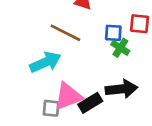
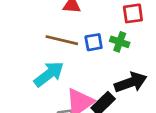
blue square: (113, 33) -> (94, 42), moved

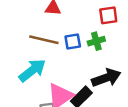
green cross: (120, 42) -> (96, 41), turned -35

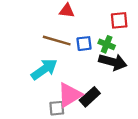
green cross: (96, 41) -> (107, 44), turned 35
black arrow: (106, 78) -> (113, 62), moved, turned 32

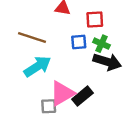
red square: (119, 20) -> (95, 19), moved
brown line: (57, 41) -> (32, 37), moved

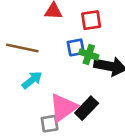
green cross: (102, 44) -> (89, 55), moved
cyan arrow: (37, 66) -> (32, 80), size x0.7

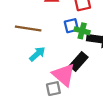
pink triangle: (63, 107) -> (64, 75), turned -40
black rectangle: (87, 108) -> (79, 62), moved

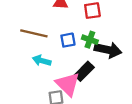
blue square: (71, 26) -> (68, 40), moved
cyan arrow: (37, 54) -> (42, 61), turned -126

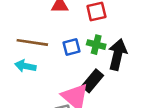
black arrow: (108, 50) -> (118, 55), turned -84
cyan arrow: (42, 61) -> (25, 66), moved

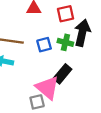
black arrow: (118, 55) -> (82, 33), moved

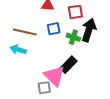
blue square: (44, 45) -> (54, 29), moved

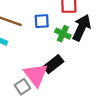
gray square: (44, 88) -> (22, 87), turned -32

